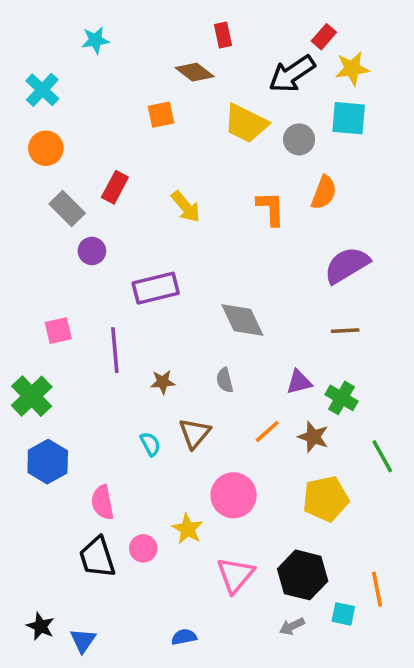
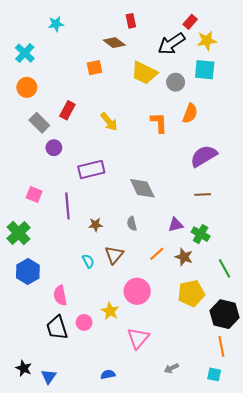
pink square: (58, 331) -> (34, 195), turned 35
black hexagon: (303, 575) -> (224, 314), moved
cyan square: (343, 614) -> (214, 374), moved

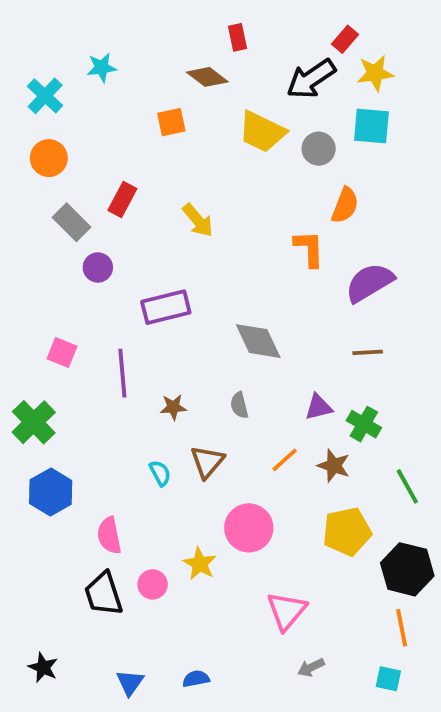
cyan star: (56, 24) -> (102, 68), moved
orange L-shape: (159, 123) -> (309, 249), moved
pink triangle: (138, 338) -> (287, 611), moved
blue triangle: (49, 377) -> (130, 683), moved

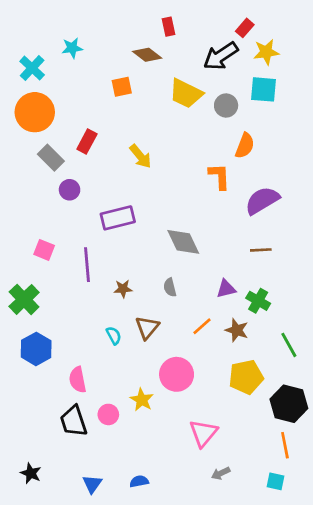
orange circle: (49, 158) -> (35, 112), size x1.5

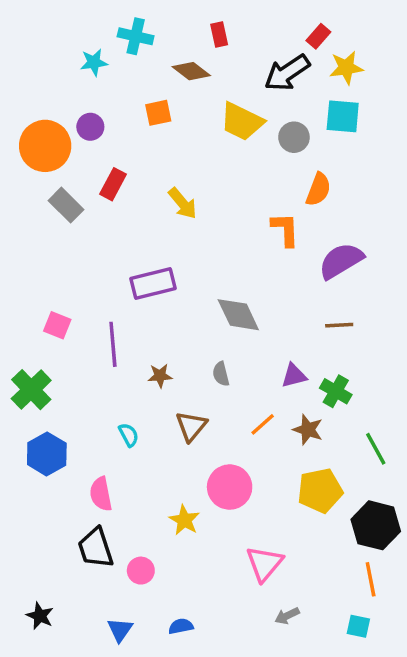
cyan cross: (32, 68) -> (136, 36), moved, turned -30
purple circle: (70, 190) -> (90, 127), moved
cyan semicircle: (114, 336) -> (129, 435), moved
pink circle: (108, 414) -> (141, 571), moved

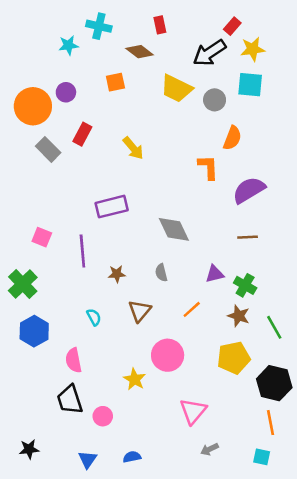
brown star: (308, 430) -> (239, 316), moved
black star: (40, 616) -> (29, 449), turned -30

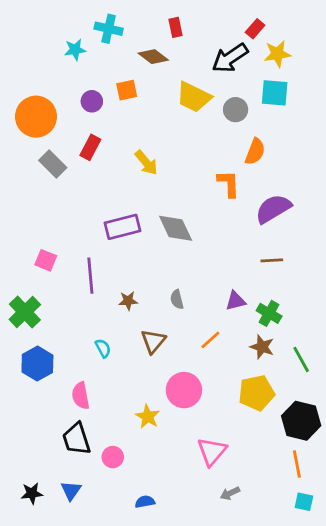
purple circle: (66, 92) -> (92, 101), moved
gray diamond: (174, 229) -> (176, 228), moved
cyan square: (262, 457) -> (304, 502), moved
blue triangle: (88, 459) -> (71, 491), moved

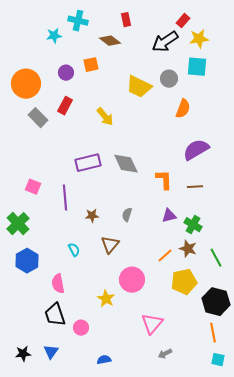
yellow trapezoid: (194, 97) -> (139, 87), moved
orange L-shape: (229, 184) -> (164, 180), moved
gray semicircle: (177, 299) -> (127, 215), turned 32
orange line: (210, 340) -> (165, 256), moved

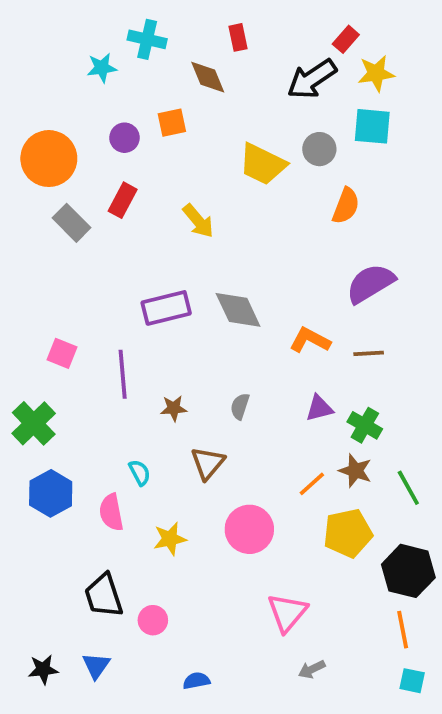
brown diamond: (110, 41) -> (208, 77), turned 30
orange L-shape: (164, 180) -> (310, 340), turned -60
pink semicircle: (58, 284) -> (111, 512), moved
yellow star: (106, 299) -> (170, 539), moved, turned 30

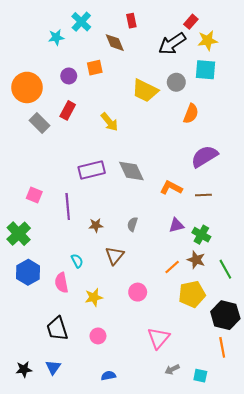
cyan cross: (147, 39) -> (81, 22), turned 30
pink circle: (249, 529) -> (138, 292), size x0.7
pink circle: (153, 620) -> (98, 336), moved
cyan square: (412, 681) -> (200, 376), moved

